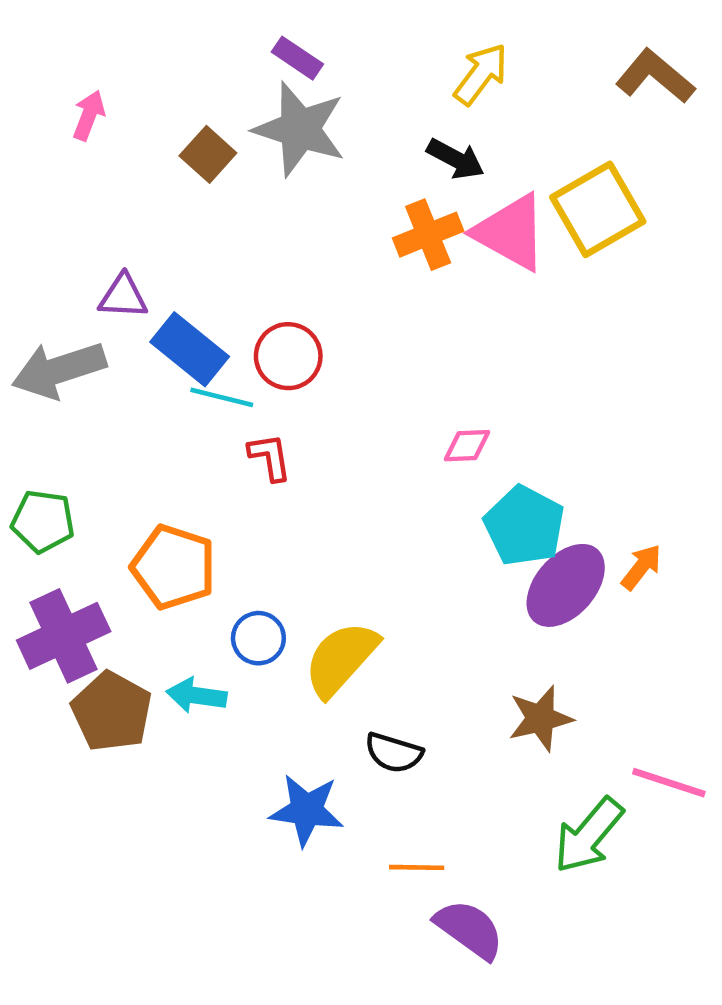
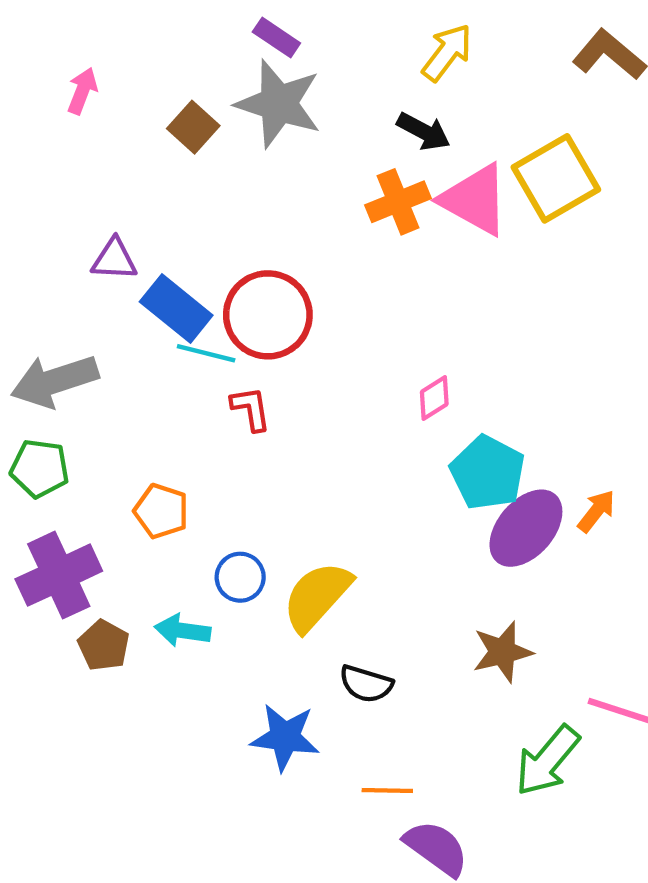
red circle: (288, 356) -> (268, 315), size x1.4
gray arrow: (59, 370) -> (55, 381), moved
pink diamond: (467, 446) -> (434, 398), turned -30
orange pentagon: (174, 567) -> (161, 511), size x0.7
brown pentagon: (112, 712) -> (104, 645), size x0.7

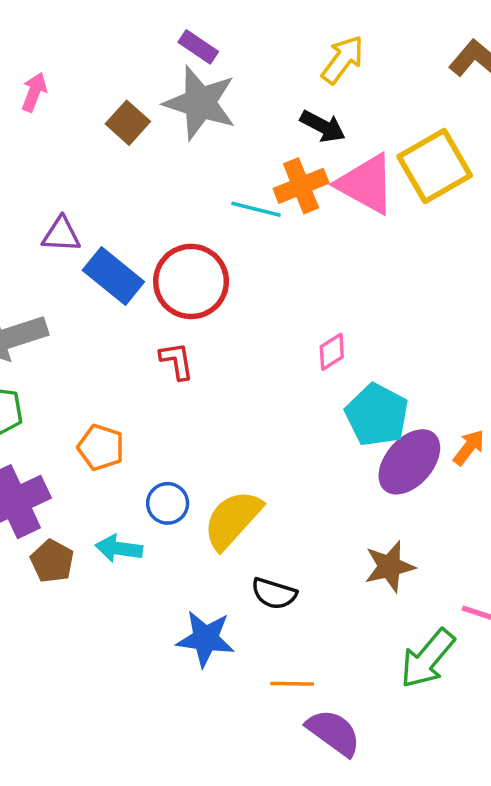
cyan line: (206, 353) -> (256, 209), moved

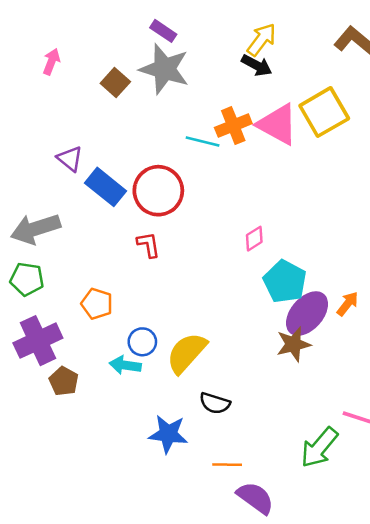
black arrow: (323, 126) -> (257, 65), moved
purple triangle: (61, 235) -> (70, 159), turned 36
cyan arrow: (119, 548) -> (125, 365), moved
brown star: (390, 567) -> (293, 344), moved

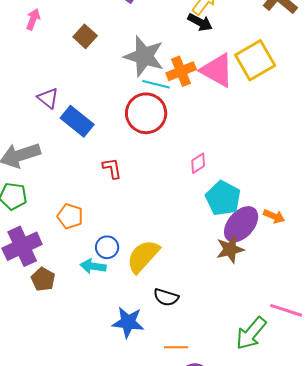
gray star: (164, 69) -> (144, 56), moved
red circle: (158, 191) -> (146, 113), moved
orange arrow: (348, 304) -> (274, 216), turned 75

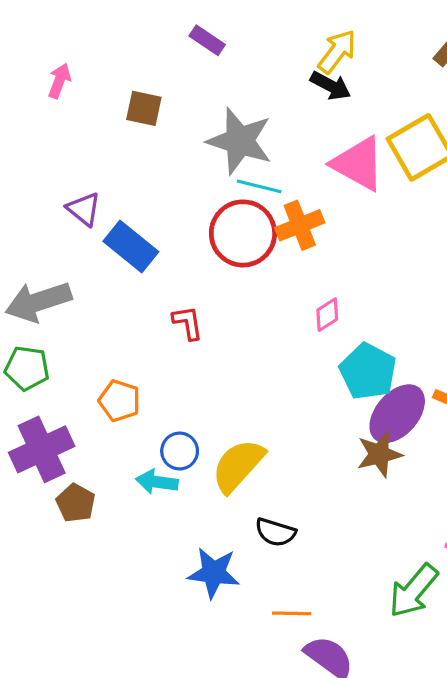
brown square: (85, 36) -> (144, 108), turned -30
orange cross: (181, 71) -> (300, 225), moved

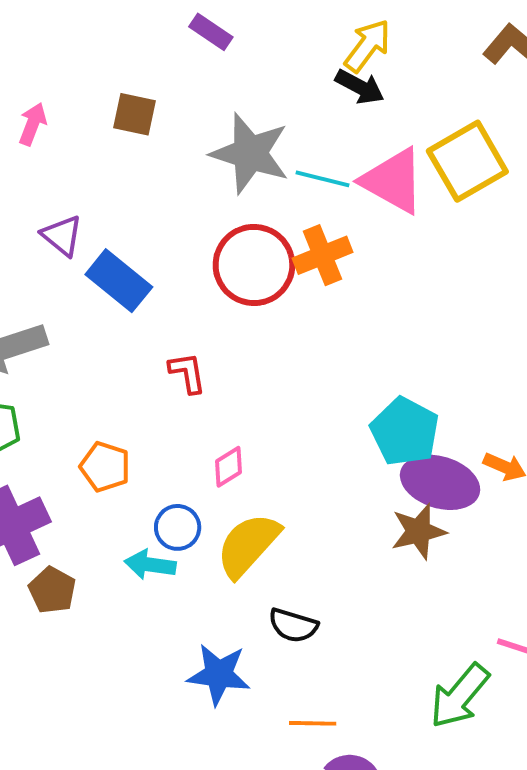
pink arrow: (59, 81) -> (33, 124), moved
cyan line: (259, 186) -> (322, 179), moved
pink diamond: (327, 315) -> (228, 467), moved
purple ellipse: (397, 414) -> (440, 482), turned 66

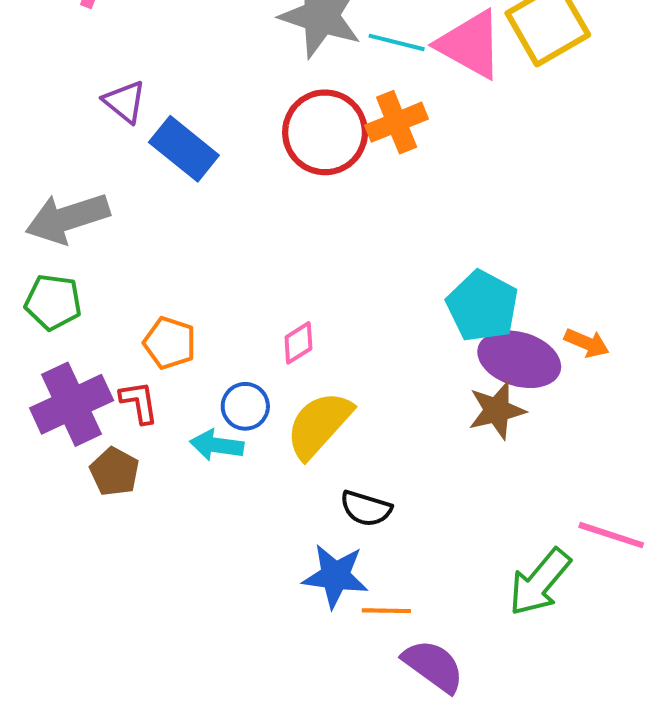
red L-shape: (187, 373) -> (139, 402), moved
blue star: (219, 674) -> (335, 576), moved

